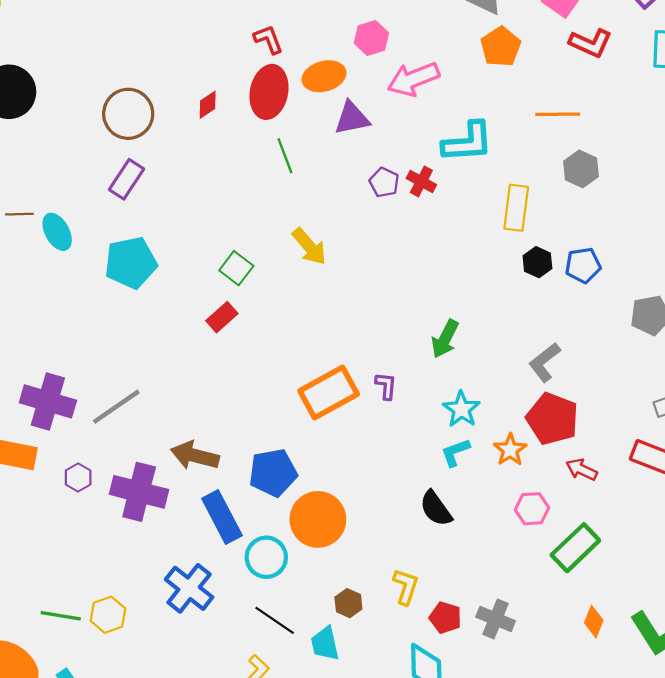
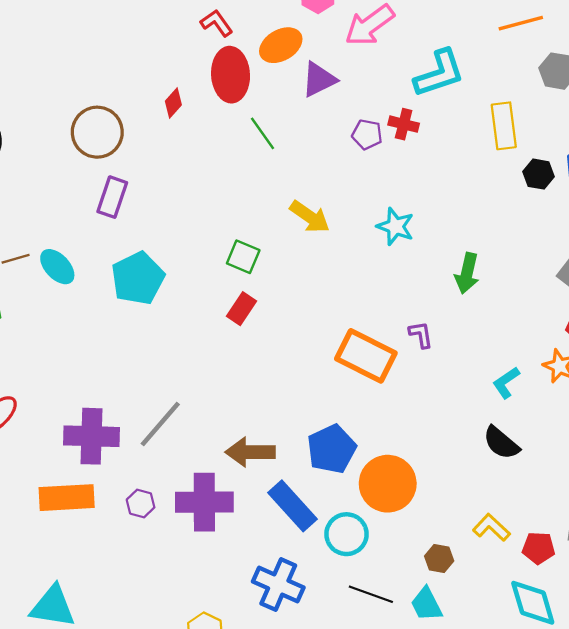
orange rectangle: (329, 393) -> (366, 356), turned 70
cyan star: (461, 409) -> (395, 226), moved
yellow L-shape: (406, 587) -> (491, 528), turned -51

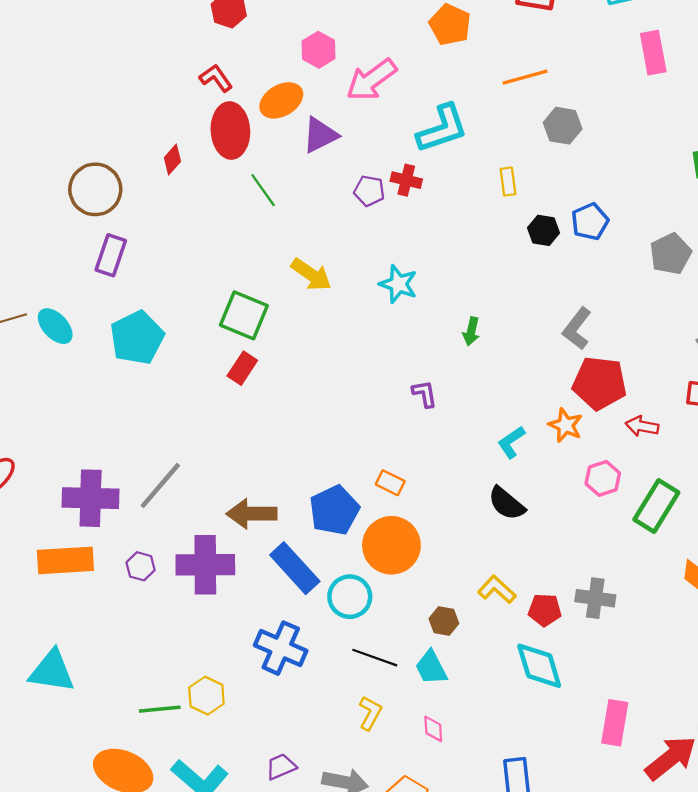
yellow rectangle: (504, 126) -> (508, 182), size x0.6
green square: (243, 257) -> (244, 315), size x1.4
green arrow: (467, 273) -> (471, 331), size x0.7
orange rectangle: (366, 356) -> (390, 483), moved, size x0.5

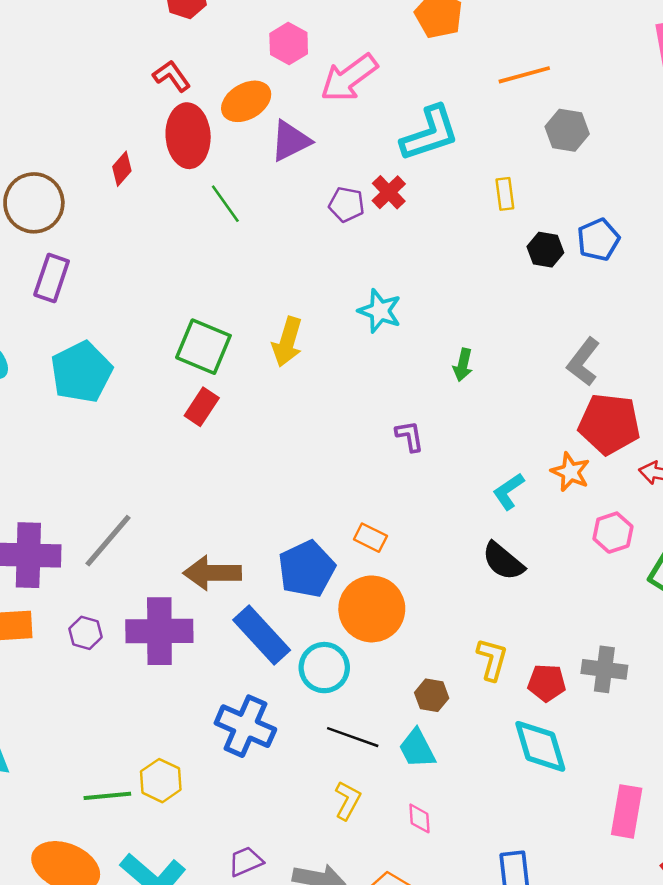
red cross: (406, 180) -> (389, 192), turned 32
yellow arrow: (311, 275) -> (287, 342), moved, turned 72
yellow L-shape: (497, 589) -> (492, 659), turned 63

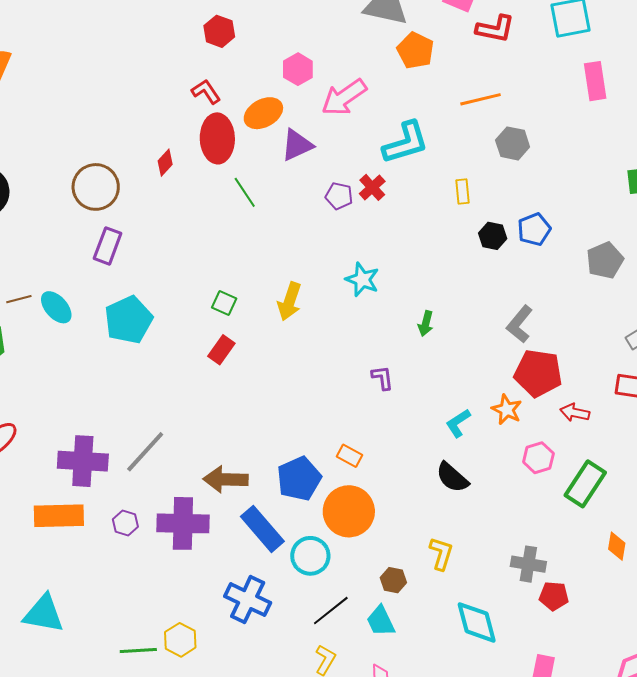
green square: (203, 347) -> (224, 303), size x0.6
red pentagon: (547, 683) -> (554, 596), moved
black line: (353, 737) -> (331, 611), turned -60

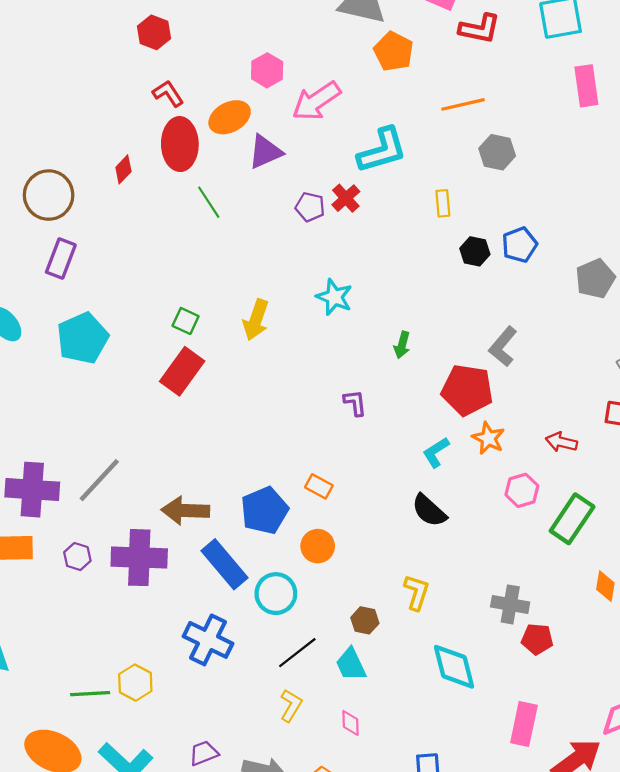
red hexagon: (219, 31) -> (154, 32), moved
red rectangle: (221, 350) -> (182, 371), size x1.5
red pentagon: (538, 373) -> (467, 390), moved
orange circle: (349, 511) -> (318, 546), size x0.6

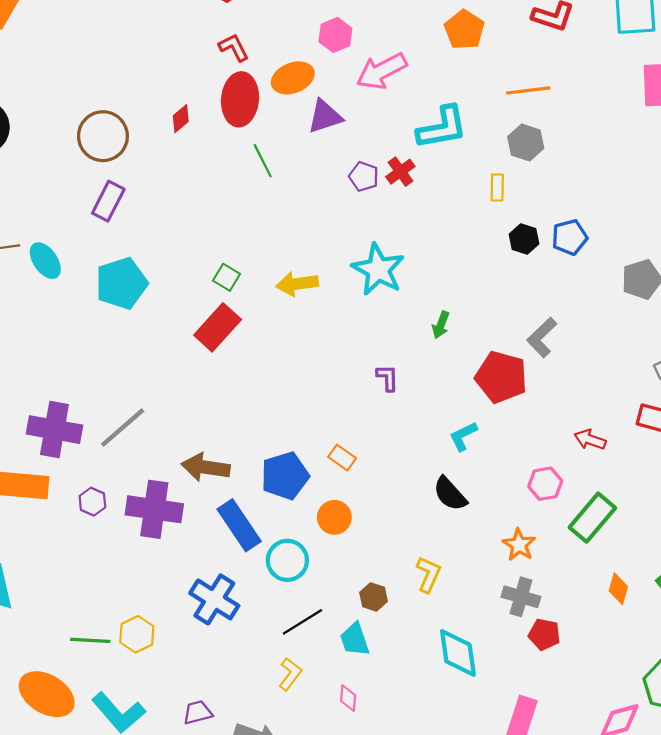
gray hexagon: (497, 152) -> (526, 143), moved
cyan star: (334, 297) -> (378, 270), size x1.4
yellow arrow: (256, 320) -> (297, 284), turned 57
orange star: (488, 438) -> (519, 545), moved

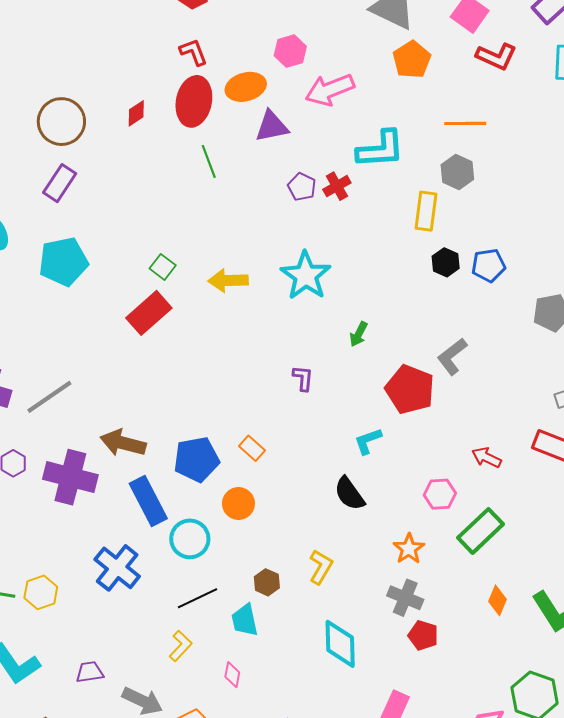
yellow rectangle: (497, 187) -> (426, 211), size x1.5

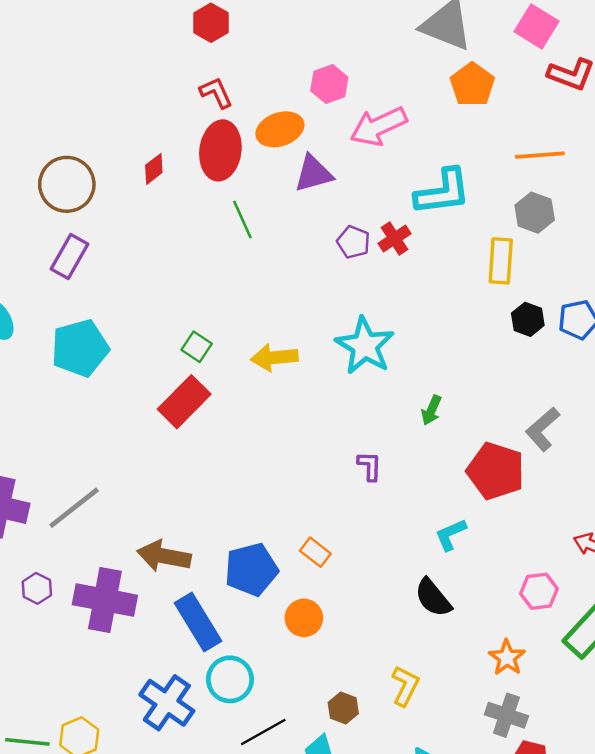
cyan circle: (190, 539) -> (230, 679), moved

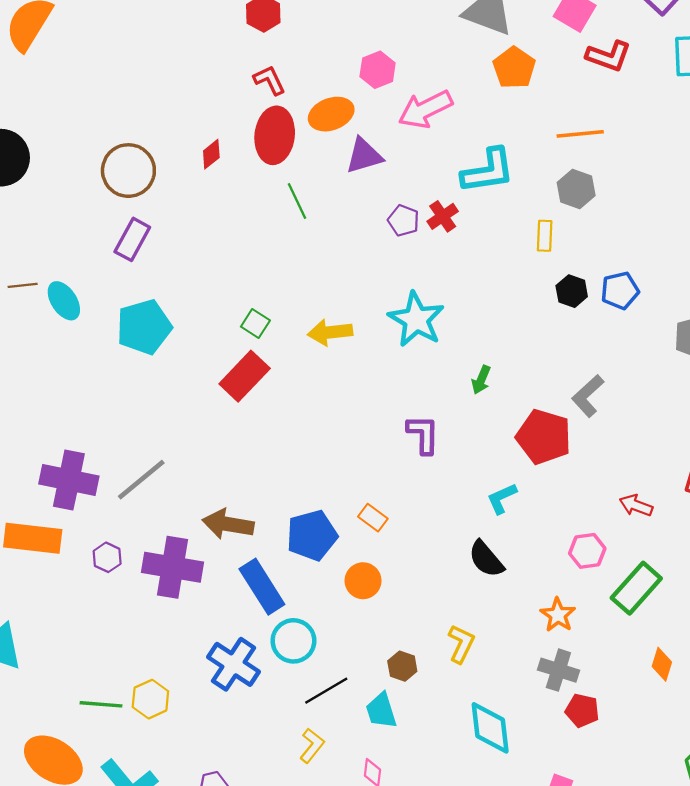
yellow rectangle: (501, 261) -> (545, 236), size x0.7
purple L-shape: (370, 466) -> (423, 434), size x1.4

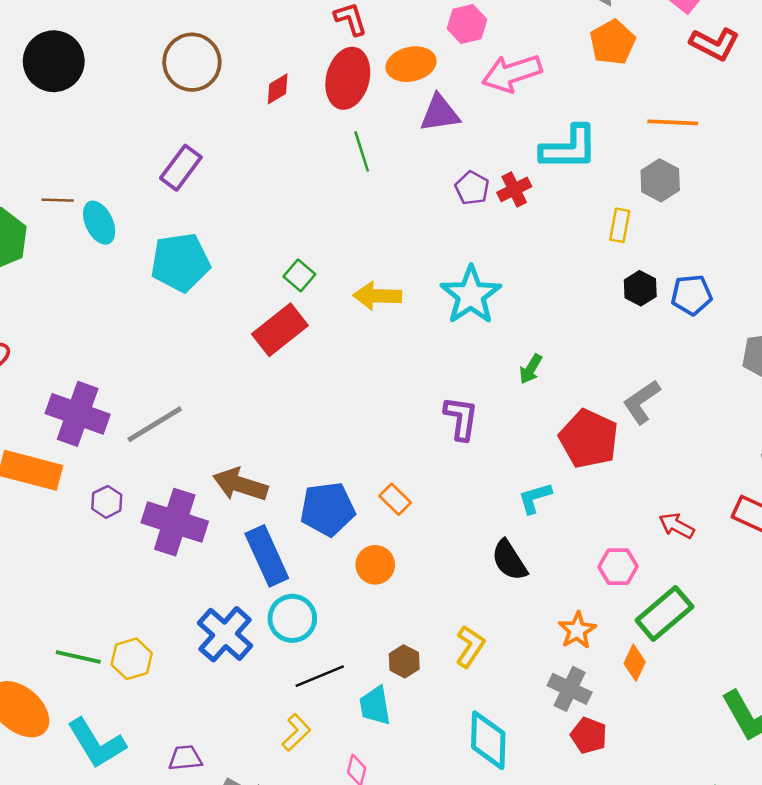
brown circle: (128, 171) -> (192, 62), moved
orange diamond: (662, 664) -> (635, 663), moved

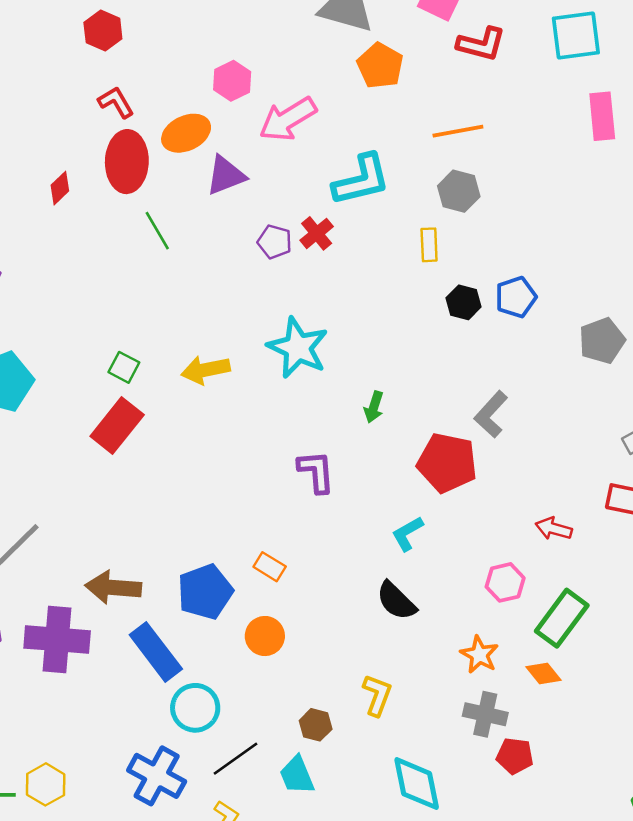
blue cross: (225, 634) -> (157, 776), moved
orange diamond: (635, 663) -> (543, 673), turned -52

